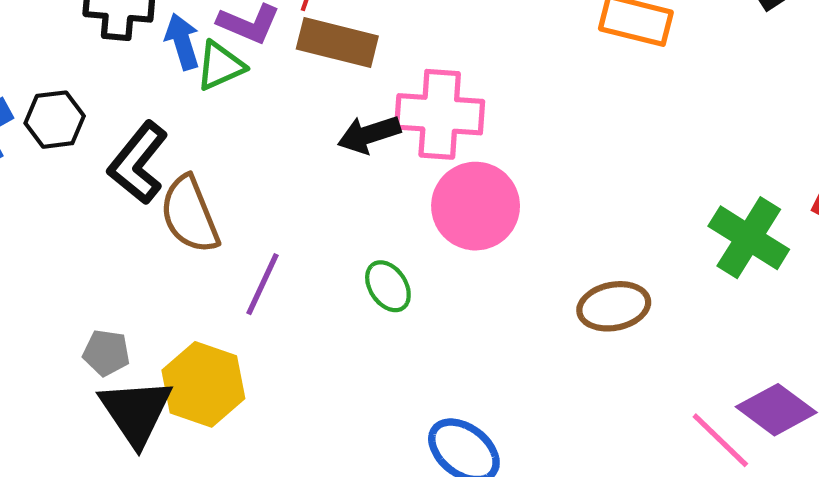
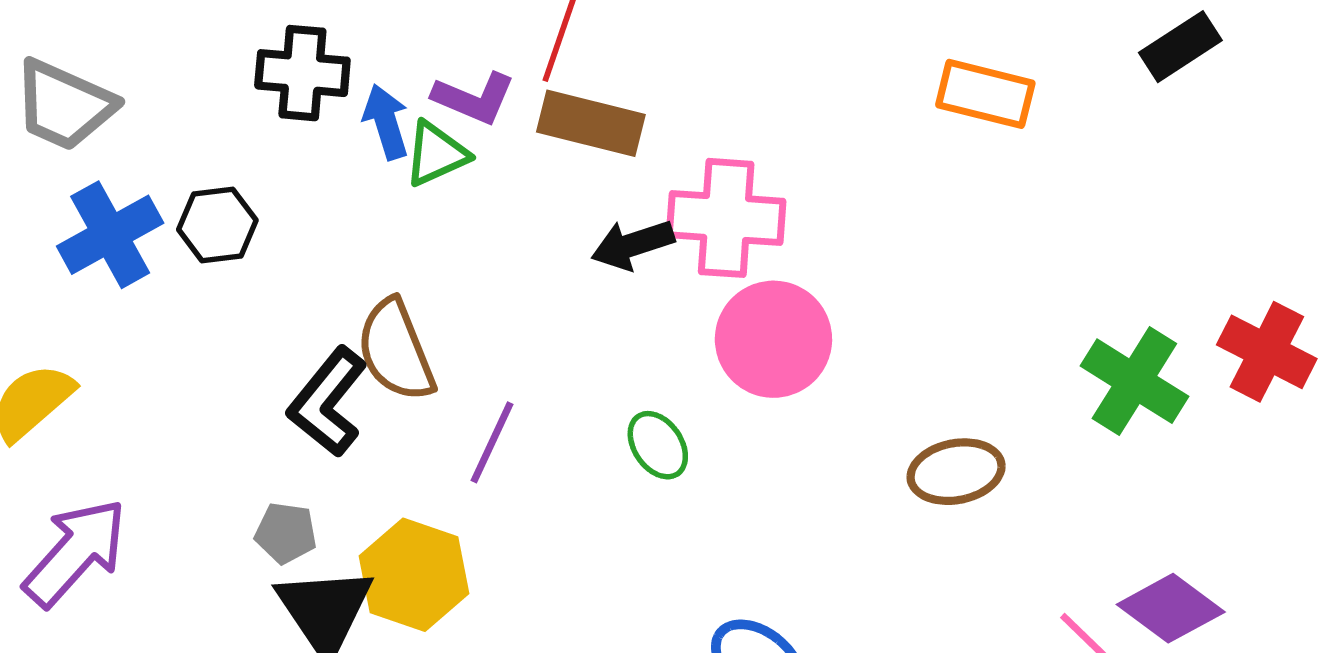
black L-shape: (138, 163) -> (328, 402), moved

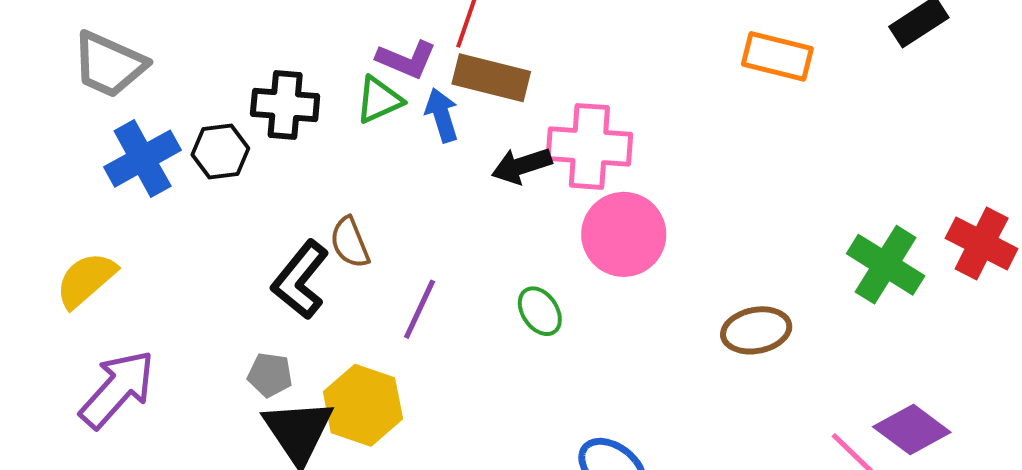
black cross: (302, 73) -> (285, 105), moved
blue arrow: (386, 122) -> (442, 115), moved
brown semicircle: (396, 350) -> (350, 242), size x0.7

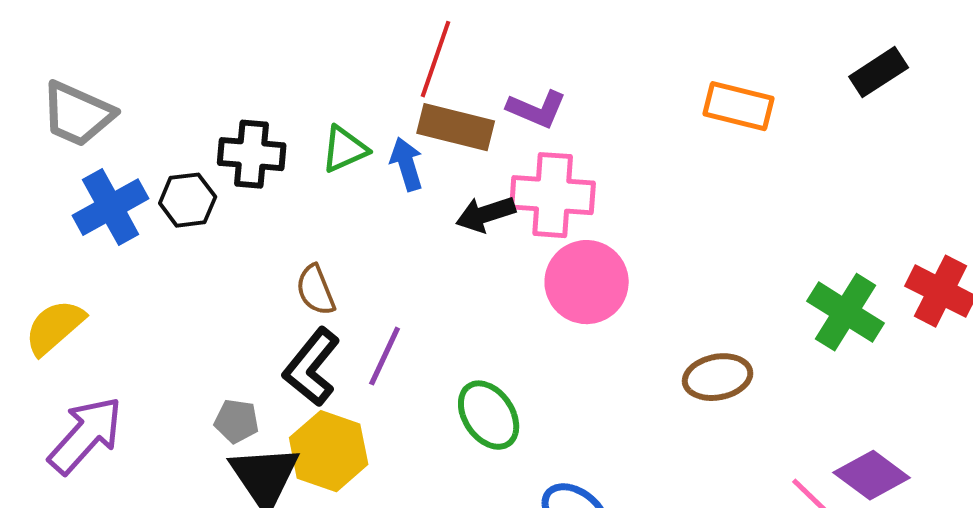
purple L-shape: (406, 59) -> (537, 109), moved
black L-shape: (300, 280) -> (312, 367), moved
green ellipse: (540, 311) -> (489, 415), moved, size x1.4

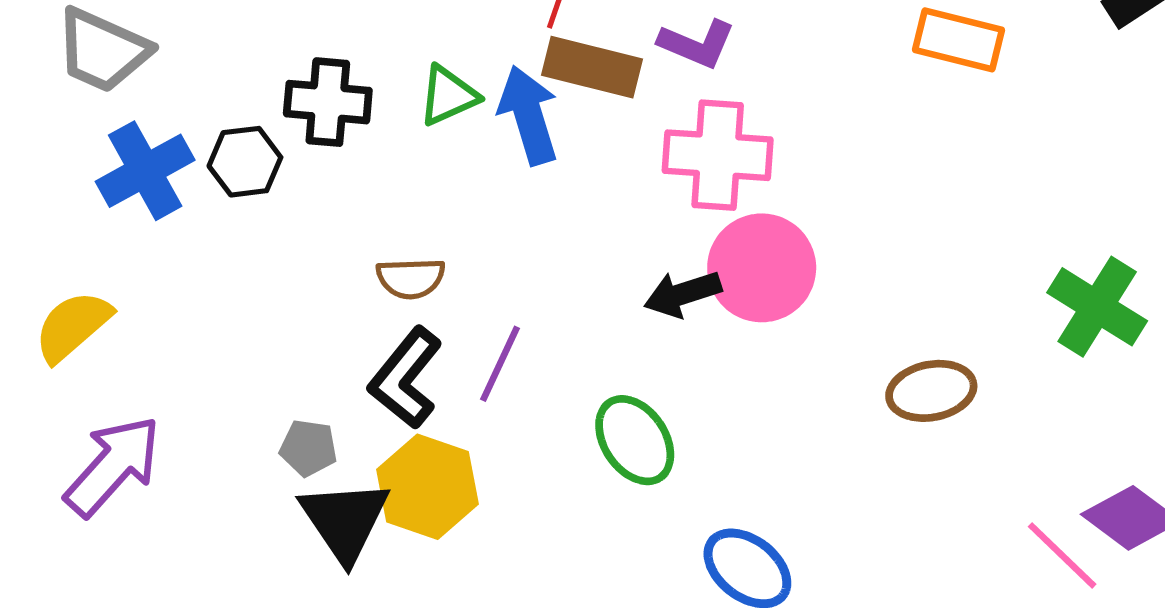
blue arrow: (407, 164) -> (529, 115), size x1.4
black arrow: (486, 214) -> (683, 294), moved
brown semicircle: (316, 290) -> (411, 278), turned -70

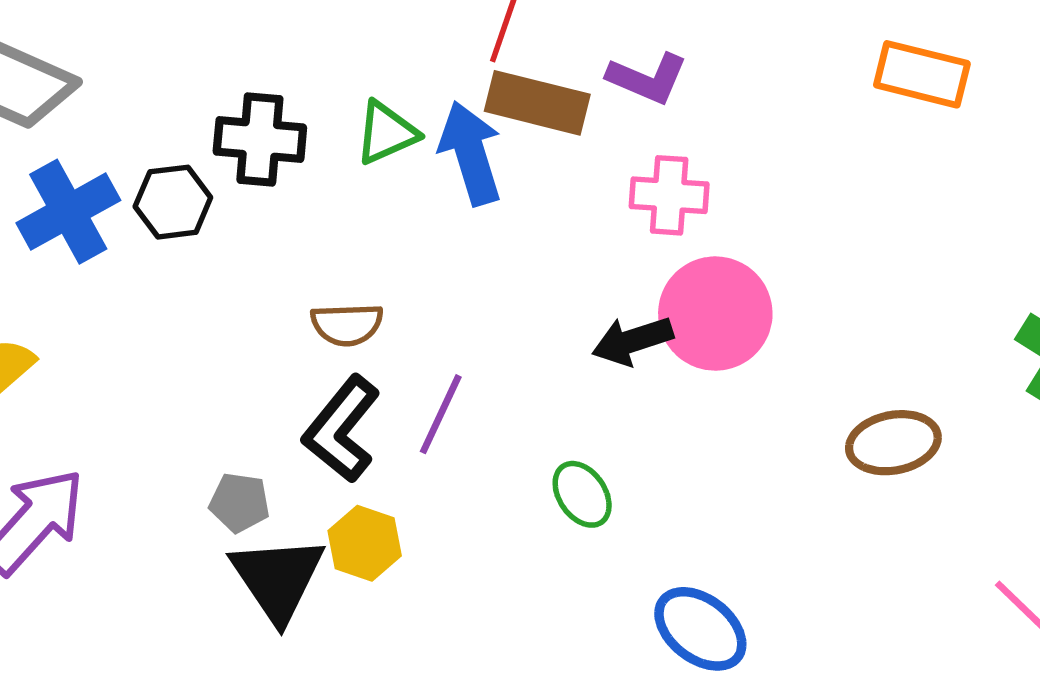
pink cross: (718, 155) -> (669, 195), size x0.7
green ellipse: (635, 440) -> (582, 494), size x0.7
yellow hexagon: (428, 487) -> (365, 543), size x0.7

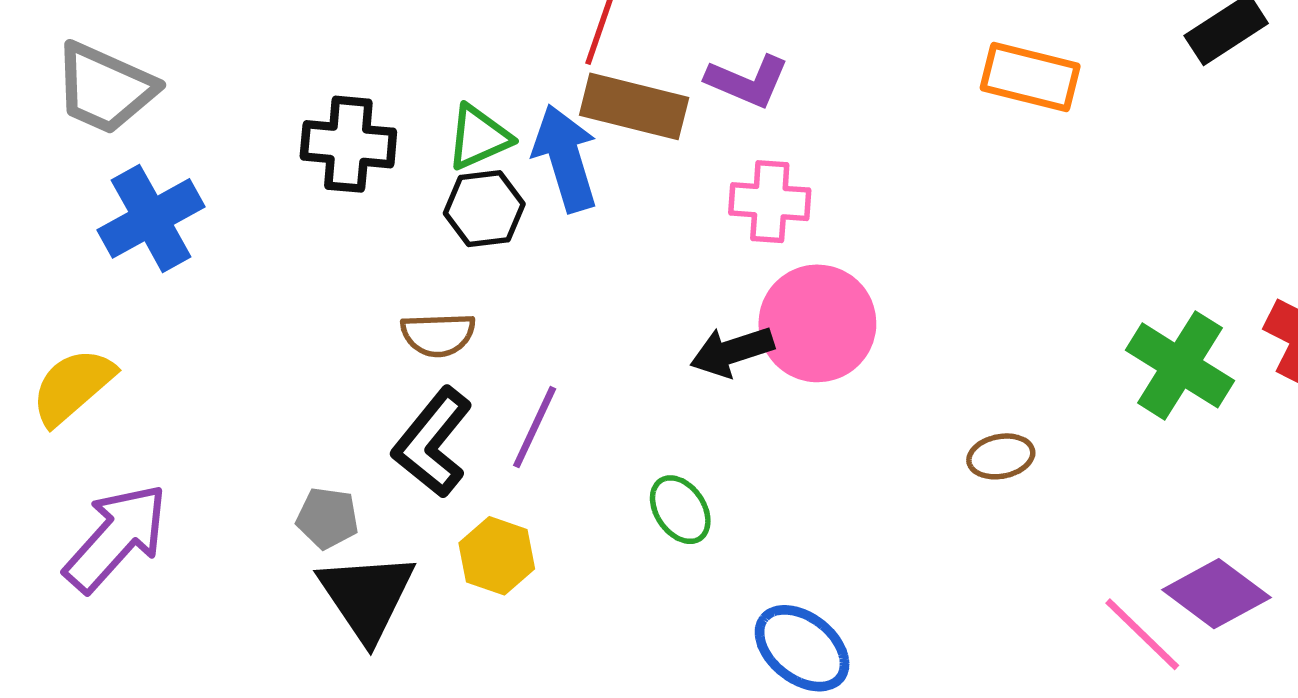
black hexagon: (173, 202) -> (484, 209), moved
brown ellipse: (893, 443) -> (1001, 456), size x0.7
yellow hexagon: (365, 543) -> (497, 556), moved

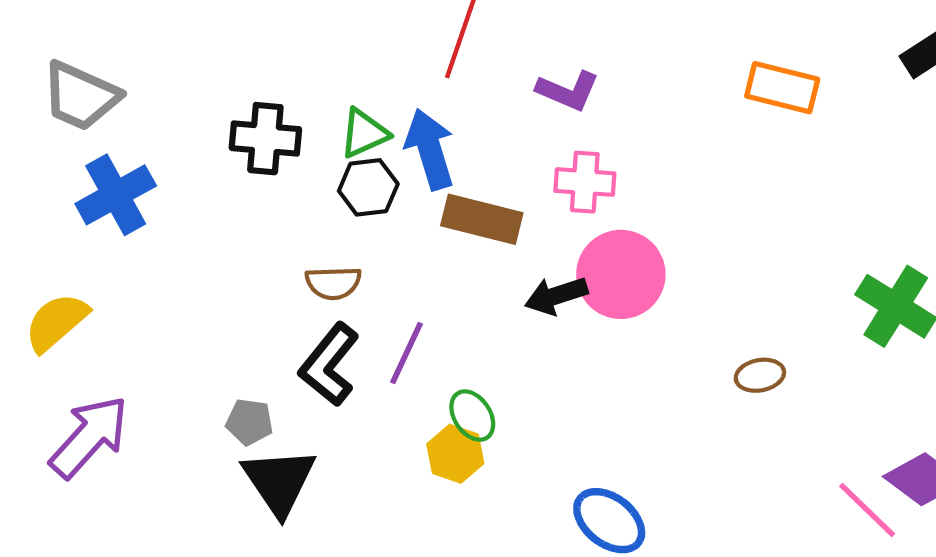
brown rectangle: (634, 106) -> (482, 219), moved
green ellipse: (680, 510) -> (472, 416), moved
yellow hexagon: (497, 556) -> (455, 454), moved

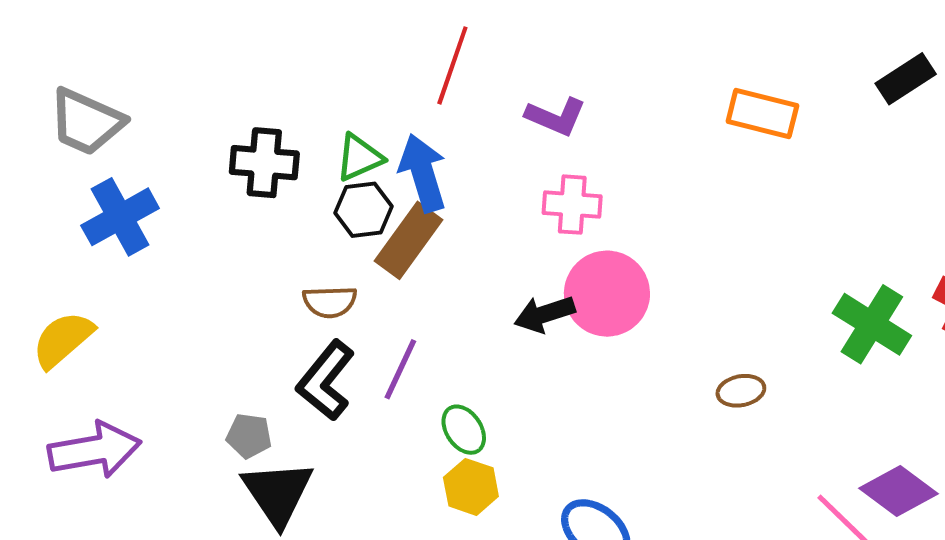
brown rectangle: (482, 219) -> (409, 240), moved, turned -68
purple arrow: (89, 437) -> (94, 450), turned 38
yellow hexagon: (455, 454) -> (471, 487), moved

